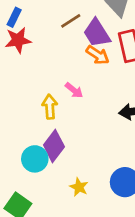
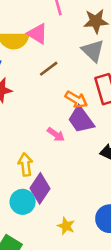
purple trapezoid: (97, 33) -> (81, 120), moved
yellow arrow: (50, 107) -> (25, 165), moved

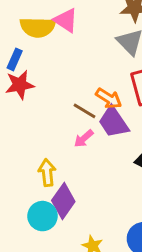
brown line: (49, 69) -> (84, 111), moved, turned 66
pink arrow: (56, 134) -> (84, 139), turned 102

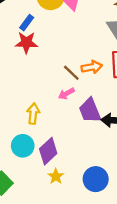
orange arrow: (109, 98) -> (92, 67), turned -54
purple trapezoid: (114, 122) -> (90, 111), moved
purple diamond: (63, 201) -> (48, 151), moved

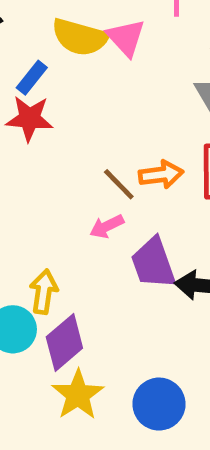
yellow arrow: (33, 114) -> (44, 292), moved
yellow star: (56, 176) -> (78, 395), size x1.5

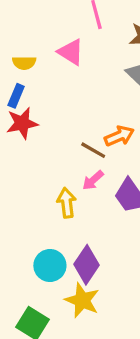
yellow semicircle: (80, 37) -> (24, 63), moved, size x0.6
yellow arrow: (44, 292) -> (67, 203), moved
yellow star: (78, 395) -> (82, 300), moved

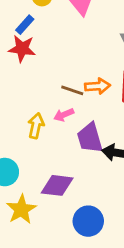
brown line: (93, 150) -> (72, 90), turned -30
purple diamond: (86, 265) -> (57, 185), moved, turned 44

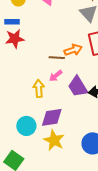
blue rectangle: (25, 25) -> (12, 22), turned 64
purple diamond: (57, 185) -> (52, 117), moved
yellow star: (21, 209) -> (54, 140), moved

